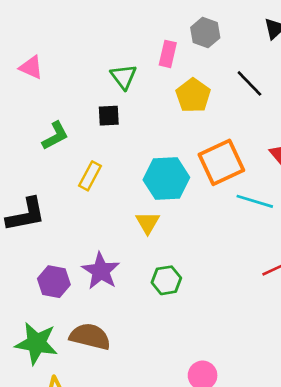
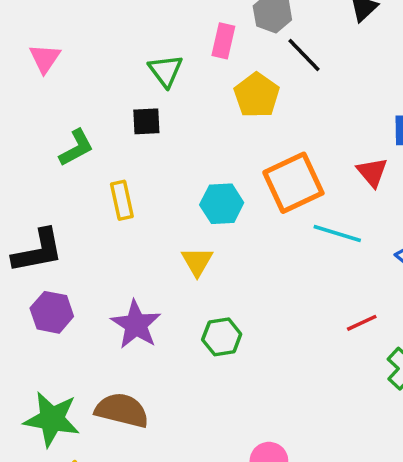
pink triangle: (31, 67) -> (45, 58), turned 40
black line: (249, 83) -> (304, 55), moved
yellow rectangle: (90, 176) -> (122, 200), turned -40
cyan hexagon: (166, 179) -> (222, 204), size x0.7
purple hexagon: (54, 282) -> (52, 312), moved

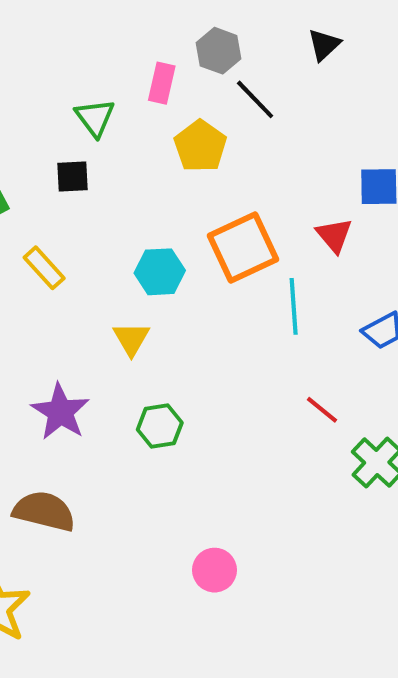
yellow rectangle: (122, 200) -> (44, 268), turned -30
cyan line: (337, 234) -> (294, 306), turned 69
red line: (362, 323) -> (322, 410), turned 64

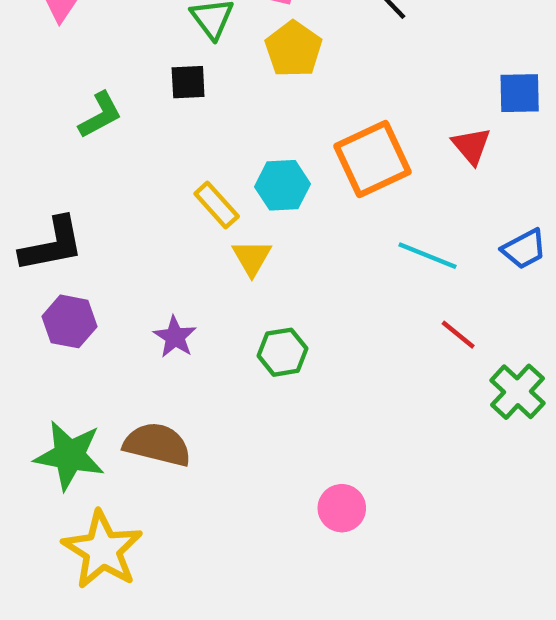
yellow pentagon: (200, 146) -> (293, 49), moved
yellow rectangle: (44, 268) -> (217, 205), moved
cyan line: (294, 306) -> (427, 256), moved, turned -64
purple star: (60, 412) -> (175, 337), size x0.7

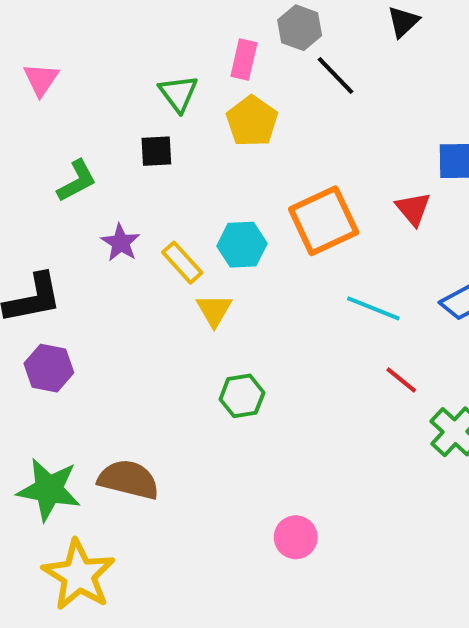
purple star: (175, 337) -> (121, 243), moved

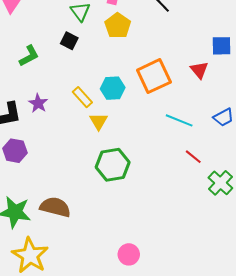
black square: (156, 151) -> (69, 41), turned 30
purple star: (121, 243) -> (38, 103), moved
green hexagon: (242, 396) -> (113, 165), size x1.5
pink circle: (296, 537) -> (129, 254), moved

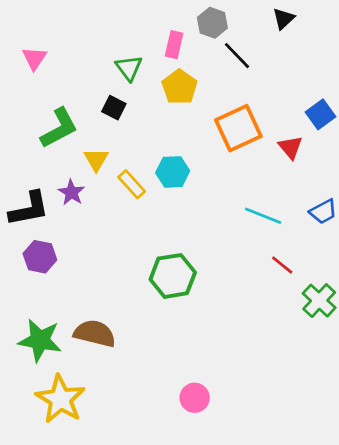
blue square: (221, 46) -> (321, 114), turned -35
green L-shape: (29, 56) -> (59, 128), size x1.4
orange square: (154, 76) -> (238, 128), moved
yellow triangle: (99, 121) -> (96, 160), moved

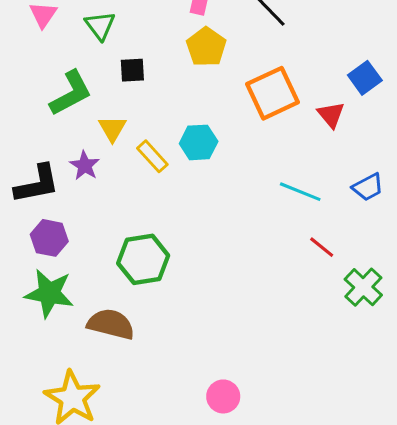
green triangle: (129, 68) -> (100, 25), moved
black square: (114, 108) -> (132, 70), turned -30
green hexagon: (173, 276) -> (143, 259), moved
green star: (40, 340) -> (49, 293), moved

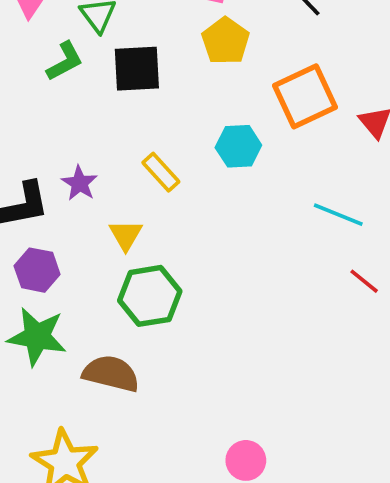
black square: (132, 70) -> (137, 69), size x1.6
green L-shape: (71, 93) -> (65, 61), moved, size x0.7
yellow triangle: (112, 129) -> (126, 235), moved
cyan hexagon: (199, 142) -> (238, 146), moved

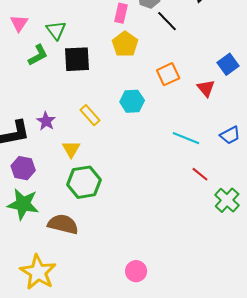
orange square: (305, 96) -> (168, 74), size x0.7

